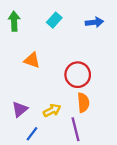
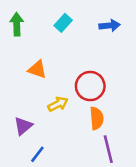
yellow arrow: (52, 110) -> (58, 104), moved
purple line: (75, 129) -> (108, 149), moved

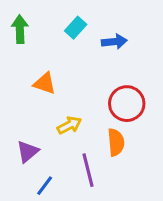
blue arrow: (109, 25) -> (114, 42), moved
red circle: (90, 86) -> (127, 104), moved
purple line: (108, 149) -> (88, 170), moved

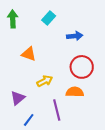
blue arrow: (114, 42) -> (75, 36), moved
orange semicircle: (116, 142) -> (75, 92), turned -84

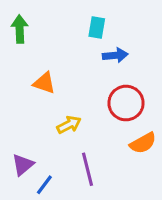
cyan rectangle: (49, 18) -> (97, 28), moved, turned -32
orange semicircle: (75, 92) -> (143, 143), moved, turned 150
purple triangle: (18, 98) -> (23, 165), moved

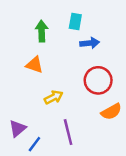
green arrow: (20, 29) -> (42, 31), moved

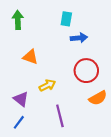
green arrow: (42, 31) -> (18, 20), moved
purple triangle: (18, 128) -> (21, 99), moved, turned -42
blue line: (34, 144) -> (19, 122), moved

